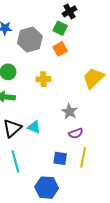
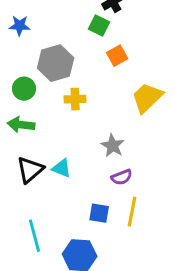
gray hexagon: (30, 40) -> (56, 63), moved
orange square: (60, 49) -> (117, 56), moved
cyan line: (15, 162) -> (35, 236), moved

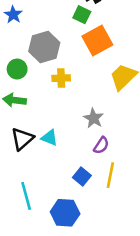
blue star: (20, 26) -> (13, 15), turned 30
orange square: (117, 56) -> (97, 41), size x1.6
purple semicircle: (122, 177) -> (101, 145), turned -36
blue square: (99, 213) -> (82, 176), turned 30

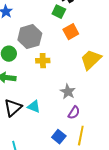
orange square: (97, 41) -> (71, 32), size x0.7

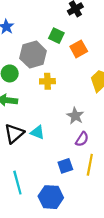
green square: (59, 12) -> (56, 36), moved
blue square: (59, 137) -> (65, 166), turned 32

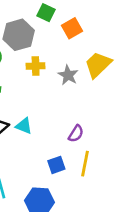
gray star: (75, 116) -> (68, 75), moved

